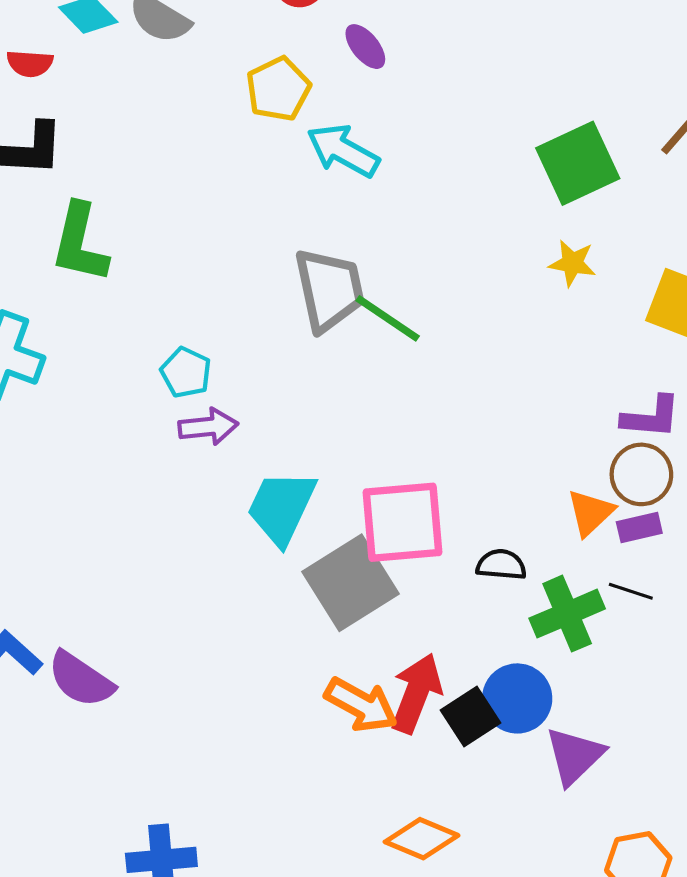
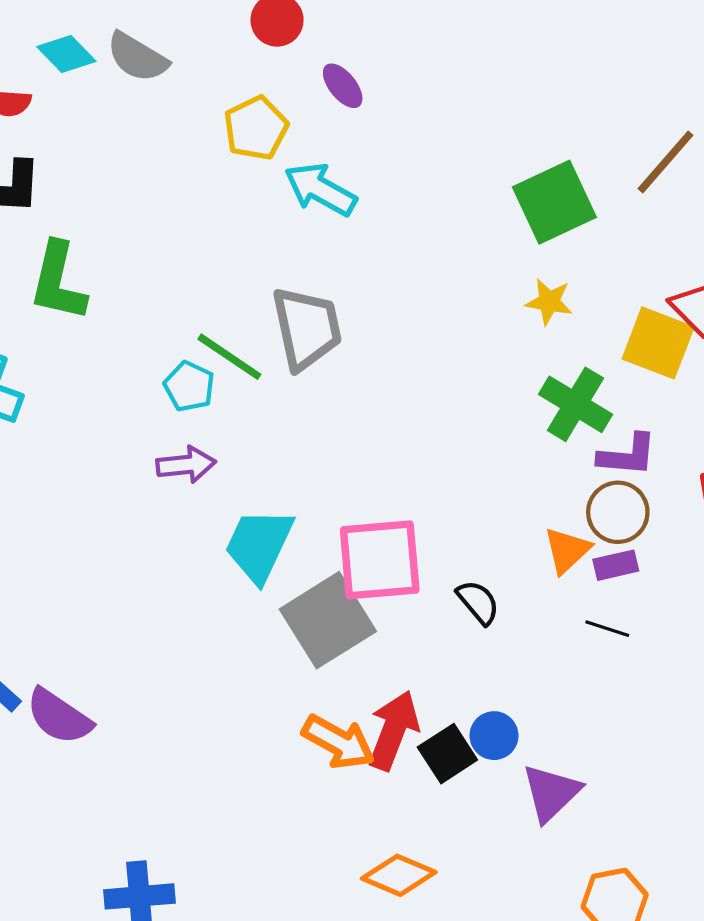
green line: (388, 318) -> (229, 357), moved
cyan pentagon: (186, 373) -> (189, 386), moved
black semicircle: (501, 565) -> (478, 602), turned 45
green cross: (567, 614) -> (576, 404), moved, turned -36
blue circle: (517, 698) -> (494, 736), size x0.7

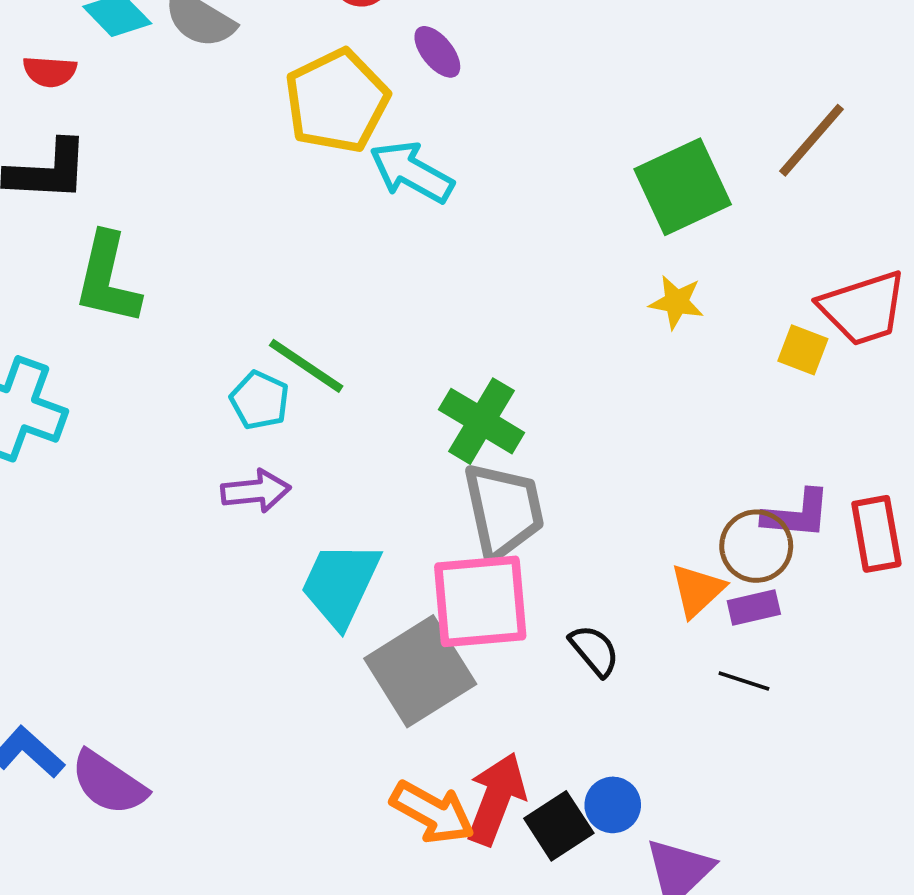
yellow pentagon: (256, 128) -> (337, 101), size x1.4
gray trapezoid: (307, 328) -> (504, 511), moved
yellow square: (658, 343) -> (803, 350), size x0.6
green cross: (576, 404) -> (482, 421), moved
purple L-shape: (627, 455) -> (797, 514), moved

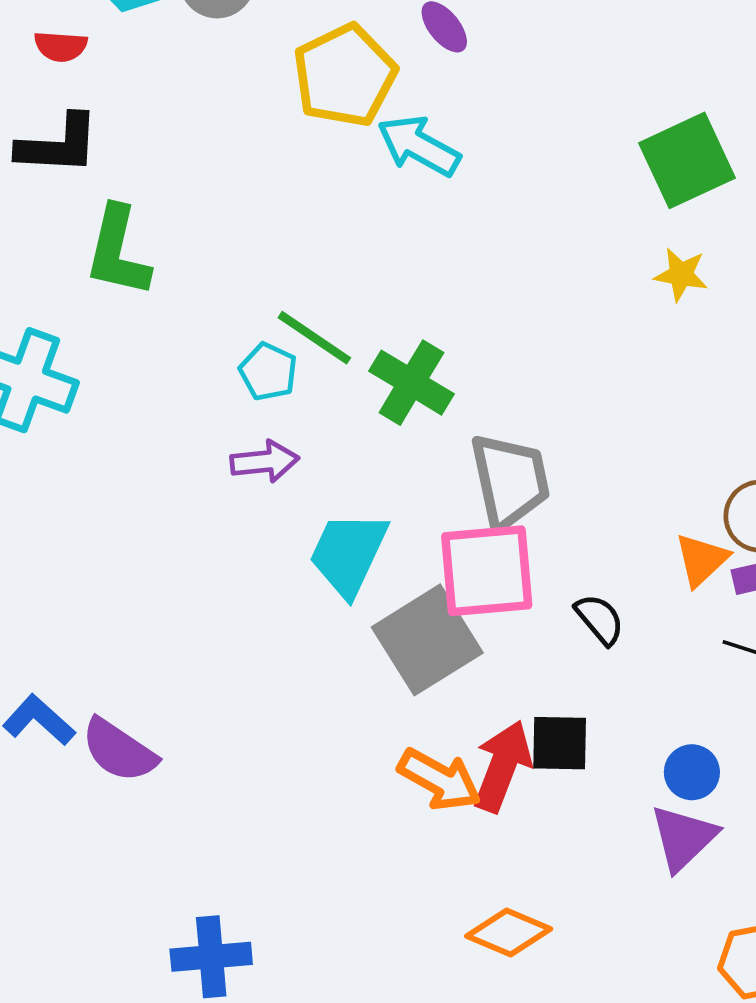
green cross: (482, 421) -> (411, 383), moved
blue circle: (613, 805) -> (692, 772), moved
black square: (559, 826) -> (560, 743), moved, turned 34

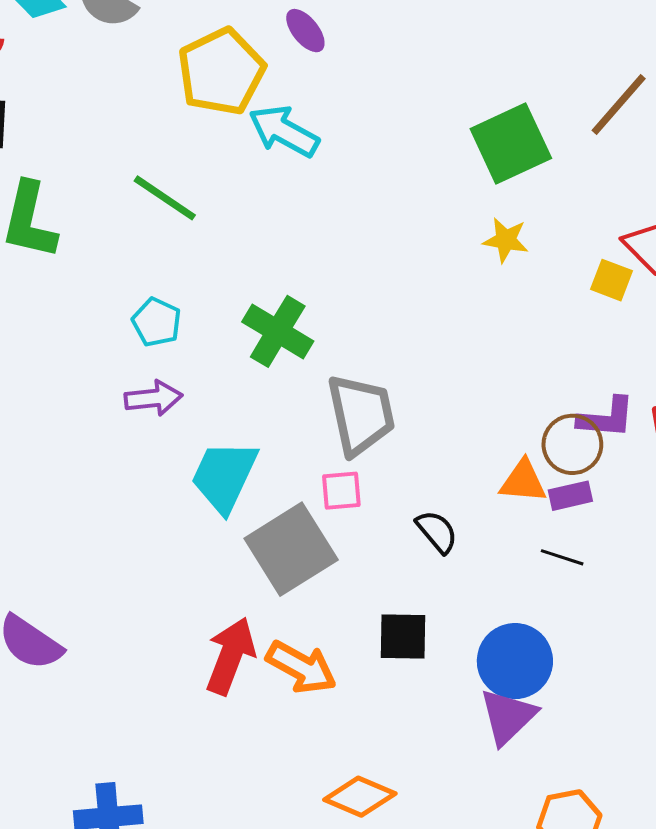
green line: (314, 338) -> (165, 198), moved
orange triangle: (702, 560) -> (523, 481), turned 48
pink square: (487, 571) -> (341, 491), size x0.5
red arrow: (503, 766) -> (230, 656), moved
blue circle: (692, 772) -> (515, 661), size x1.6

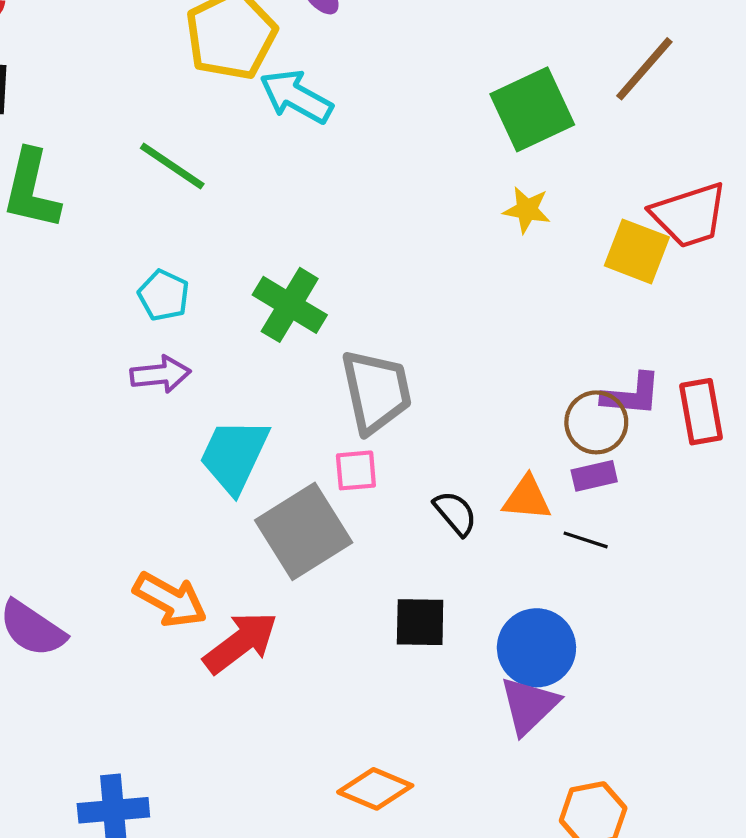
yellow square: (611, 280) -> (637, 251), size x1.5
orange triangle: (523, 481) -> (527, 498), moved
red arrow: (230, 656) -> (241, 642), turned 32
orange arrow: (301, 667) -> (170, 600), moved

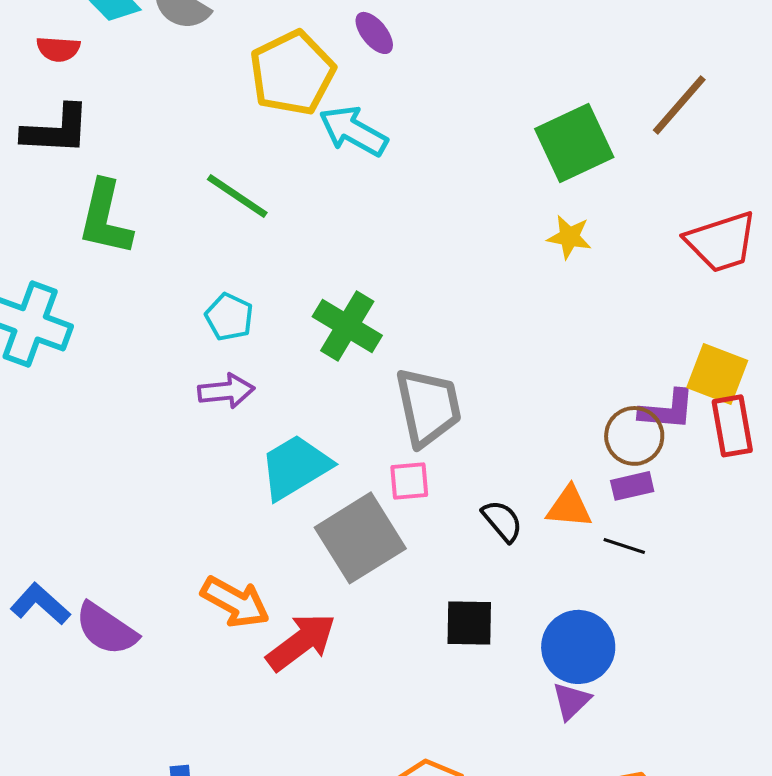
yellow square: (637, 251) -> (717, 374), moved
cyan trapezoid: (234, 456) -> (295, 467), turned 34
purple triangle: (529, 705) -> (571, 701), size x0.7

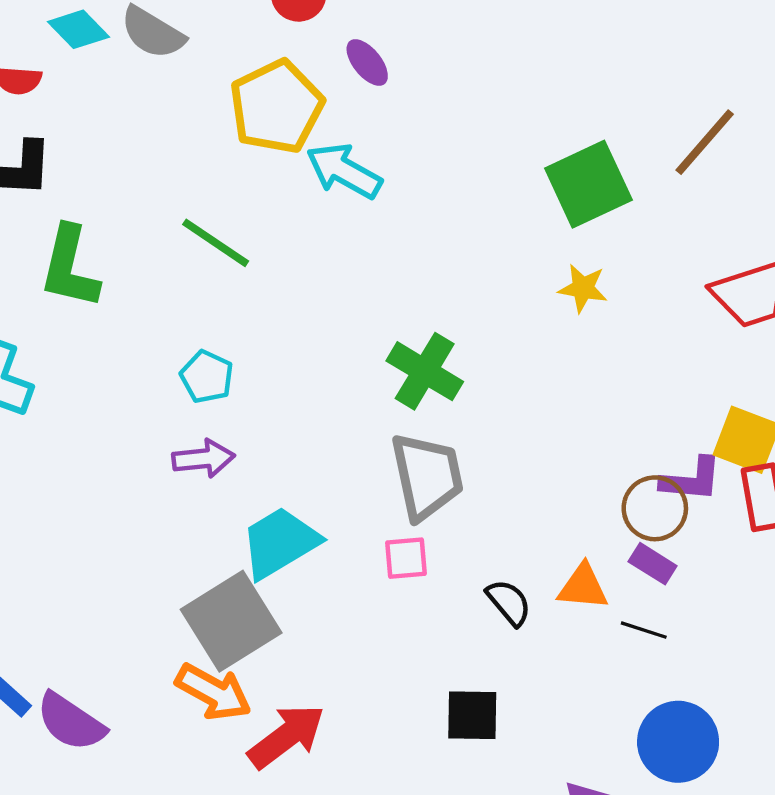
green cross: (347, 326) -> (425, 371), moved
purple rectangle: (632, 486) -> (653, 564), turned 45
gray square: (360, 538) -> (231, 621), moved
blue circle: (578, 647) -> (678, 742), moved

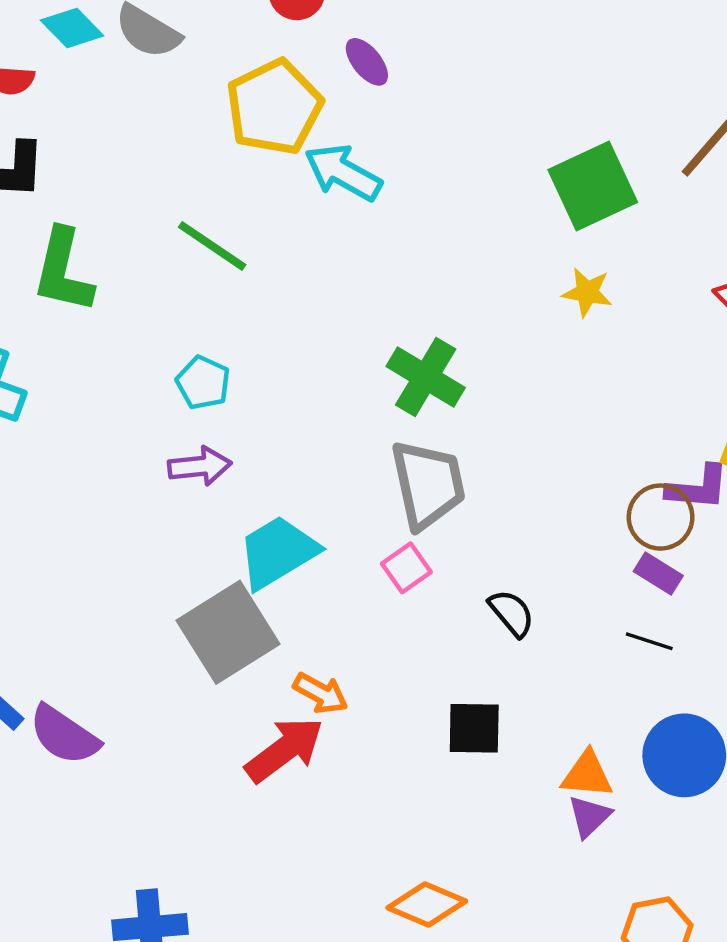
pink square: (406, 558) -> (406, 568), turned -30
orange triangle: (583, 587) -> (587, 775), moved
orange arrow: (213, 692) -> (321, 693), moved, size x0.7

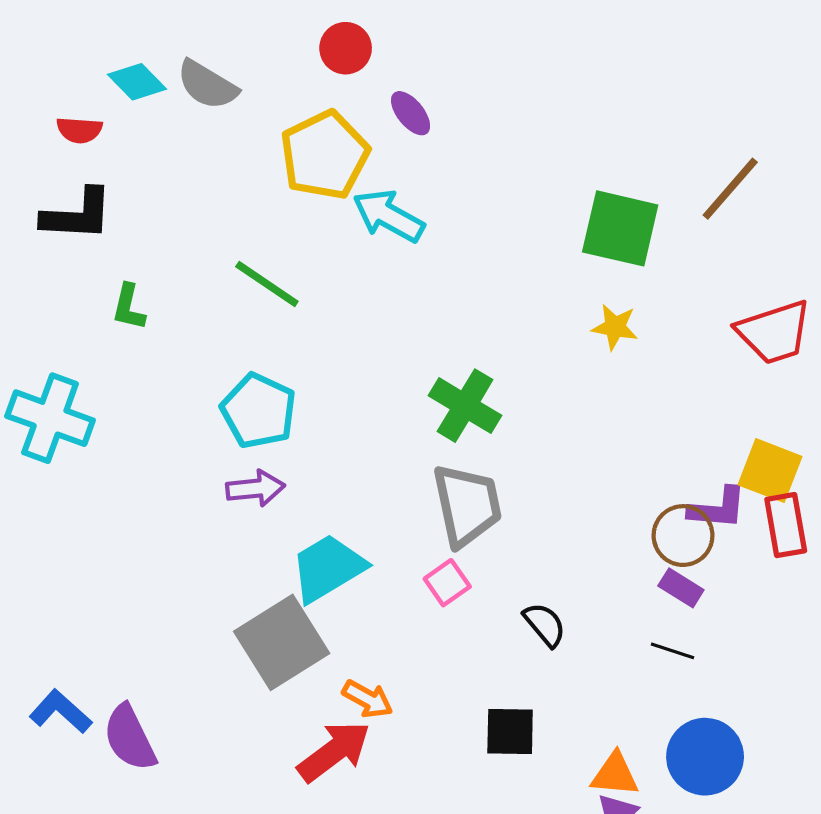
green square: (593, 186) -> (620, 228), turned 38
green L-shape: (63, 271) -> (129, 307), size x0.6
cyan pentagon: (203, 383) -> (259, 411), size x1.5
purple semicircle: (64, 735) -> (130, 738), turned 30

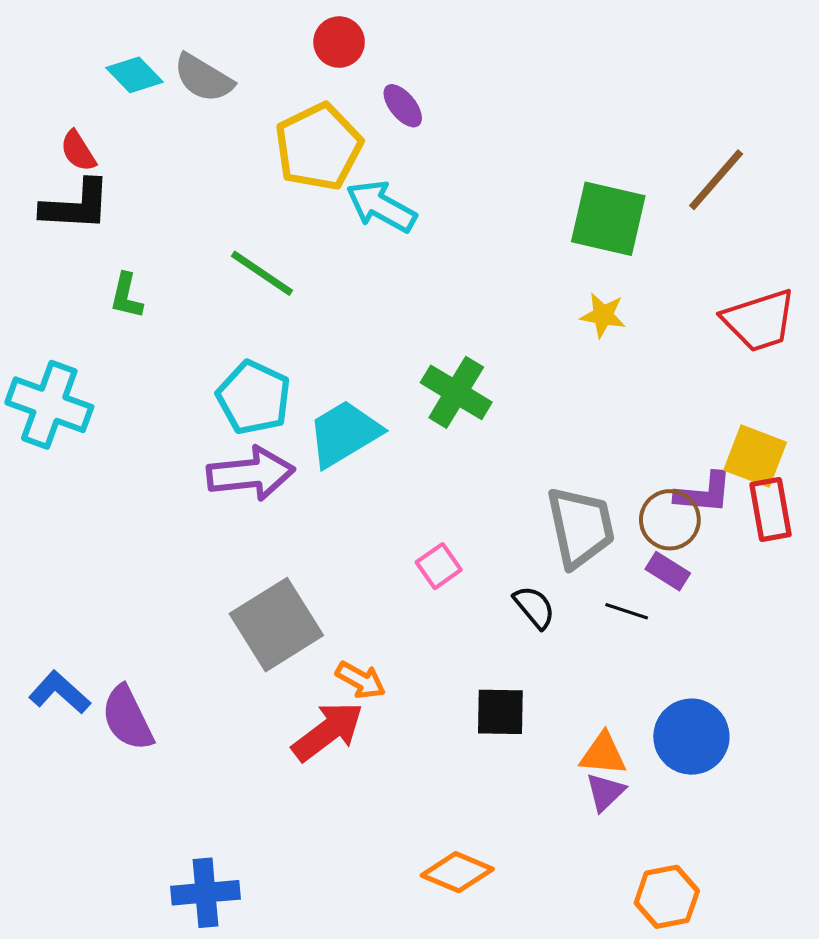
red semicircle: (79, 130) -> (78, 151), moved, turned 54
purple arrow: (255, 488) -> (251, 474), size x1.5
gray trapezoid: (467, 505) -> (580, 527), moved
cyan trapezoid: (328, 568) -> (344, 433), moved
black line: (673, 651) -> (627, 611), moved

